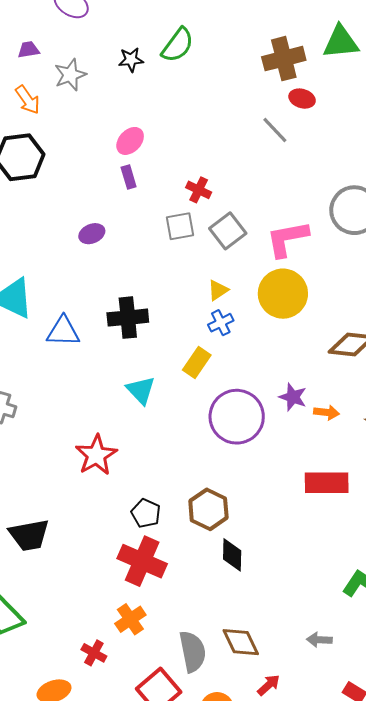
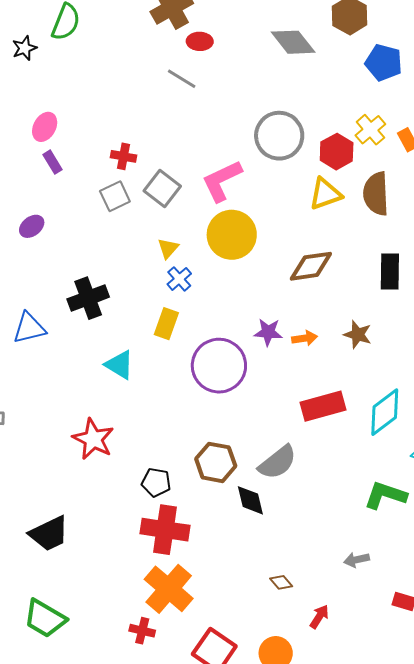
orange cross: (130, 619) -> (169, 589), size x1.6
brown diamond: (241, 642) -> (281, 582), size x0.6
gray semicircle: (193, 651) -> (278, 462), moved, turned 78

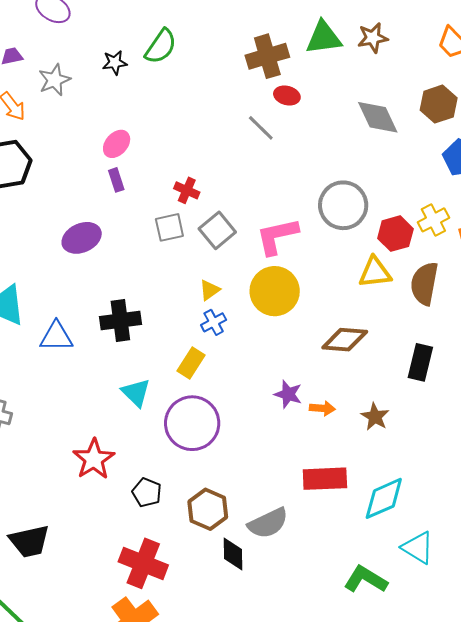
purple ellipse: (32, 226) -> (82, 238), size x1.5
purple circle: (219, 366) -> (192, 423), moved
black pentagon: (156, 482) -> (147, 492), moved

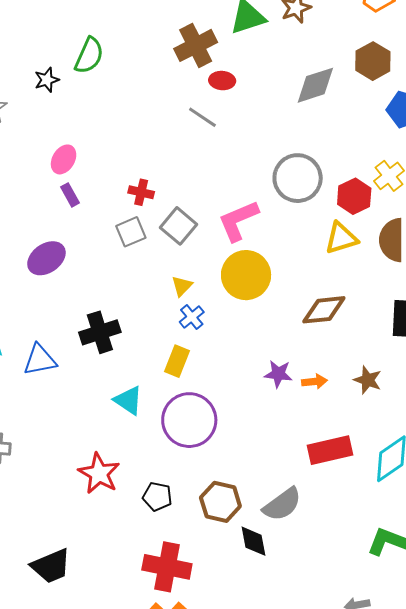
gray diamond: (378, 117) -> (315, 85), turned -72

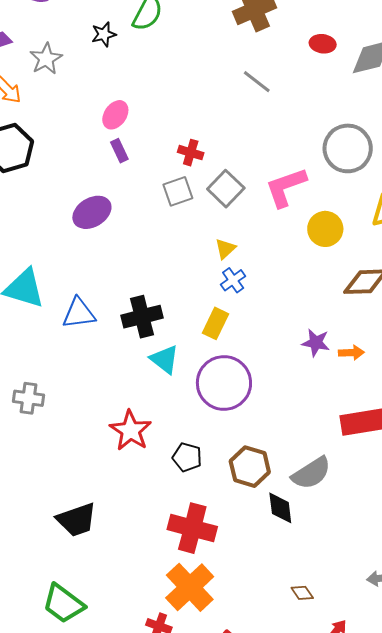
red ellipse: (222, 81) -> (323, 44), moved
yellow circle: (246, 275) -> (325, 229), moved, size x0.7
black cross: (100, 332) -> (142, 317), moved

